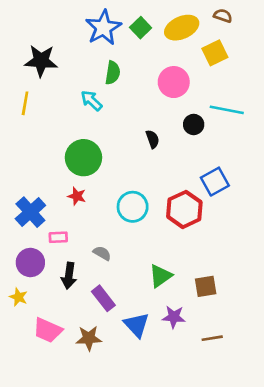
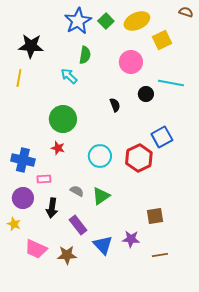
brown semicircle: (223, 16) -> (186, 12), moved
blue cross: (30, 212) -> (23, 160), turned -35
green triangle: (160, 276) -> (101, 196), moved

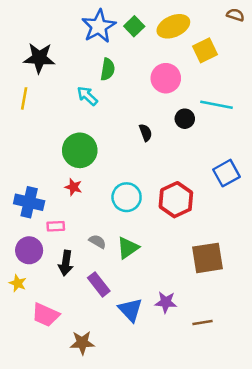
blue square: (162, 137) -> (227, 173), moved
brown square: (155, 216) -> (208, 258), moved, size x1.5
brown star: (67, 255) -> (82, 343), moved

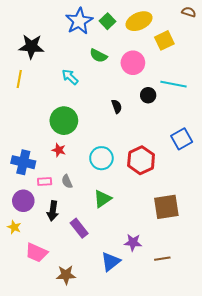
green semicircle: (108, 69) -> (98, 56), moved, turned 108
gray semicircle: (97, 241) -> (67, 181), moved, turned -144
blue triangle: (130, 310) -> (111, 262), moved, turned 35

